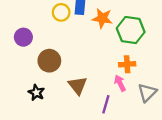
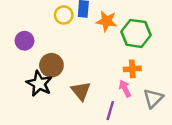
black star: (36, 93) -> (39, 84), moved, size x1.5

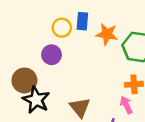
purple circle: (24, 41) -> (52, 55), moved
brown circle: (51, 65) -> (24, 80), moved

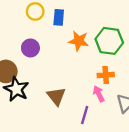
yellow circle: (62, 28) -> (35, 12), moved
orange star: (107, 34) -> (79, 41), moved

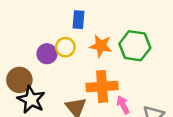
yellow circle: (35, 12) -> (65, 47), moved
orange cross: (106, 75) -> (102, 87), moved, size x1.6

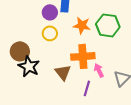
yellow circle: (65, 47) -> (50, 33), moved
purple circle: (47, 54) -> (50, 12), moved

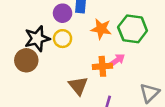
orange cross: (83, 56) -> (102, 66), size x0.7
black star: (29, 66) -> (37, 39), moved, turned 30
pink arrow: (99, 70) -> (117, 60), moved, turned 80

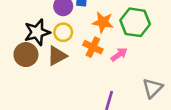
orange cross: (102, 66) -> (93, 47), moved, turned 30
brown triangle: (78, 86) -> (57, 56), moved, turned 40

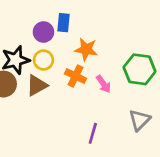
green hexagon: (135, 22) -> (140, 69), moved
pink arrow: (119, 55) -> (103, 84), turned 91

